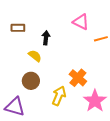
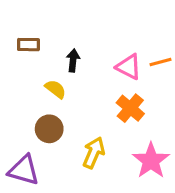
pink triangle: (81, 22) -> (129, 67), moved
orange cross: (78, 78) -> (130, 108), moved

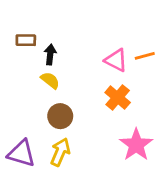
black arrow: (73, 60) -> (50, 54), moved
brown circle: (49, 129) -> (60, 116), moved
yellow arrow: (94, 153) -> (60, 152), moved

